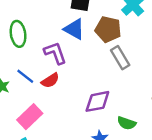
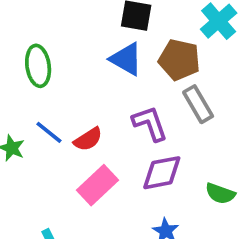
purple L-shape: (55, 53) -> (150, 123), moved
pink rectangle: (30, 117) -> (97, 185), moved
green semicircle: (127, 123) -> (220, 194), moved

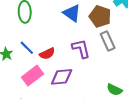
purple diamond: (162, 173) -> (62, 77), moved
pink rectangle: (97, 185) -> (32, 76), moved

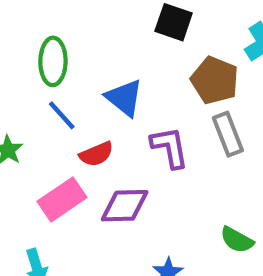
blue triangle: (72, 13) -> (124, 98), moved
blue line: (27, 48) -> (62, 115), moved

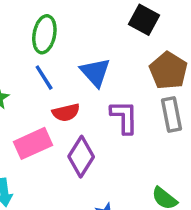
purple diamond: (125, 206) -> (81, 157), turned -66

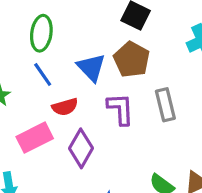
brown pentagon: (168, 71) -> (132, 59), moved

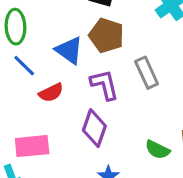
pink rectangle: (35, 138) -> (32, 146), moved, turned 32
purple diamond: (81, 148) -> (94, 128), moved

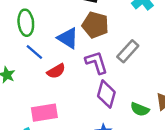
gray rectangle: (147, 73) -> (128, 51), turned 70
purple diamond: (94, 128) -> (106, 94), moved

